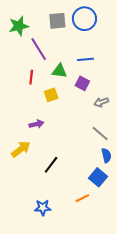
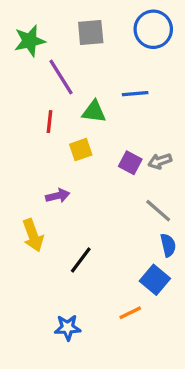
blue circle: (84, 19) -> (153, 29), moved
purple square: (82, 83) -> (130, 163), moved
yellow arrow: (21, 149) -> (33, 235), turned 108

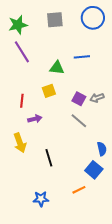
purple line: (61, 77) -> (22, 52), moved
red line: (49, 122) -> (22, 101), moved
gray line: (158, 211) -> (79, 121), moved
black line: (81, 260) -> (49, 158), turned -54

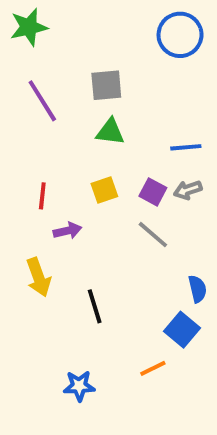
gray square: (55, 20) -> (106, 85), moved
green star: (18, 25) -> (29, 27), moved
blue line: (82, 57) -> (186, 147), moved
yellow square: (49, 91) -> (104, 190), moved

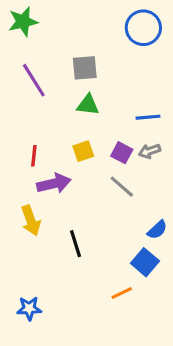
purple arrow: (68, 231) -> (54, 184), size x1.5
blue semicircle: (197, 289) -> (157, 230), turned 60
blue star: (79, 386) -> (29, 308), moved

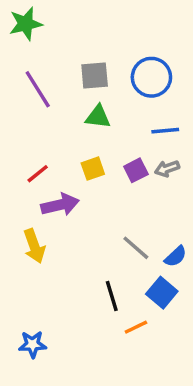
blue circle: (143, 28) -> (151, 77), moved
purple square: (122, 153) -> (136, 170), turned 35
red line: (34, 156) -> (38, 174), turned 45
gray line: (122, 187) -> (136, 248), moved
black line: (76, 244) -> (112, 296), moved

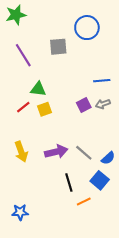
blue circle: (151, 77) -> (87, 28), moved
green triangle: (98, 117) -> (38, 89), moved
yellow square: (93, 169) -> (45, 109), moved
purple arrow: (60, 205) -> (56, 152), moved

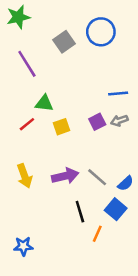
gray square: (58, 47) -> (64, 42), moved, turned -30
yellow square: (45, 109) -> (61, 127), moved
orange line: (84, 202) -> (97, 234), turned -40

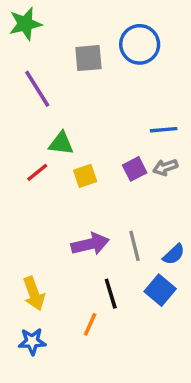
gray square: (64, 42) -> (88, 58), turned 30
yellow arrow: (24, 176) -> (34, 294), moved
gray line: (97, 177) -> (135, 246), turned 35
orange line: (97, 234) -> (90, 324), moved

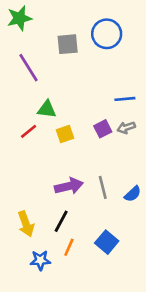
blue square: (160, 290) -> (107, 242), moved
black line: (111, 294) -> (61, 221), moved, turned 45
blue star: (32, 341) -> (40, 260), moved

